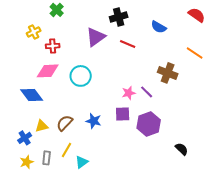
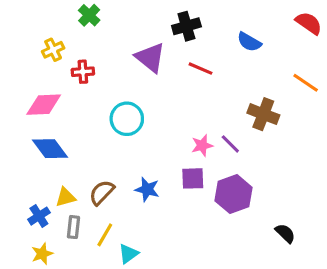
purple triangle: (96, 37) -> (150, 58), turned -45
pink diamond: (48, 71) -> (44, 105), moved
gray rectangle: (47, 158) -> (73, 227), moved

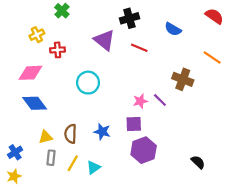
brown semicircle: (102, 193) -> (71, 134), turned -42
purple hexagon: (233, 194) -> (144, 150), moved
blue cross: (39, 216) -> (15, 152), moved
yellow star: (42, 254) -> (14, 176), moved
cyan triangle: (128, 254) -> (93, 168), moved

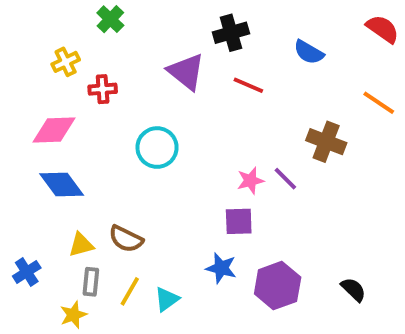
blue star: (102, 132) -> (221, 268), moved
brown semicircle: (71, 134) -> (126, 239), turned -66
purple hexagon: (144, 150) -> (278, 286), moved
yellow star: (14, 176) -> (73, 315), moved

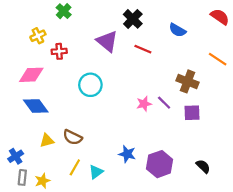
black cross: (231, 33) -> (133, 19), turned -30
purple square: (239, 221) -> (192, 113), moved
gray rectangle: (91, 282) -> (22, 177), moved

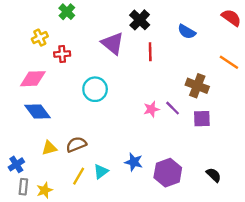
red line: (143, 49) -> (150, 52), turned 66
brown semicircle: (73, 137) -> (76, 144), turned 132
cyan triangle: (96, 172) -> (101, 171), moved

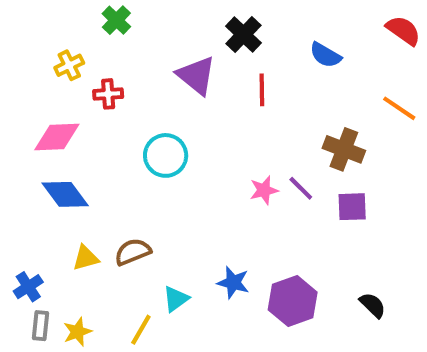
yellow line: (79, 176) -> (141, 330), moved

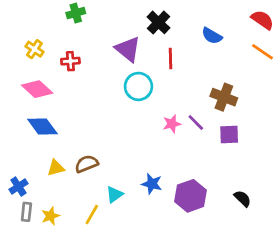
green cross: (116, 20) -> (76, 13), turned 30
yellow cross: (69, 65) -> (34, 49), moved, turned -30
orange line: (399, 108) -> (263, 52), moved
pink diamond: (57, 137) -> (37, 89), turned 44
cyan circle: (166, 155) -> (138, 86), moved

